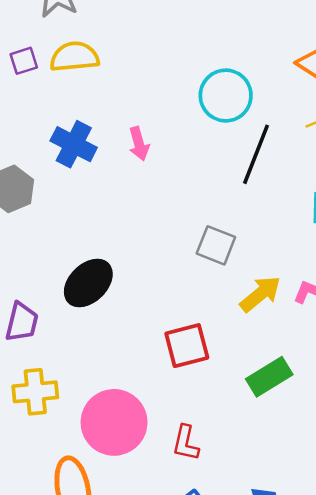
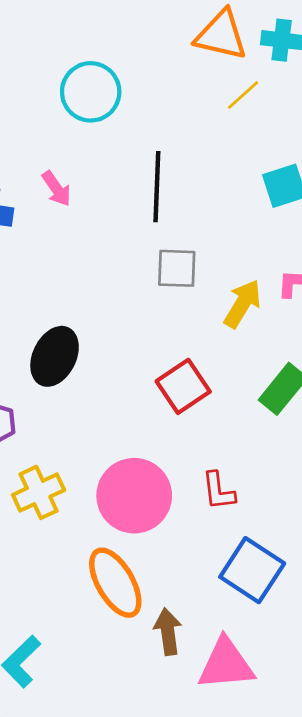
cyan circle: (226, 96) -> (91, 92), moved
black line: (256, 154) -> (157, 187), moved

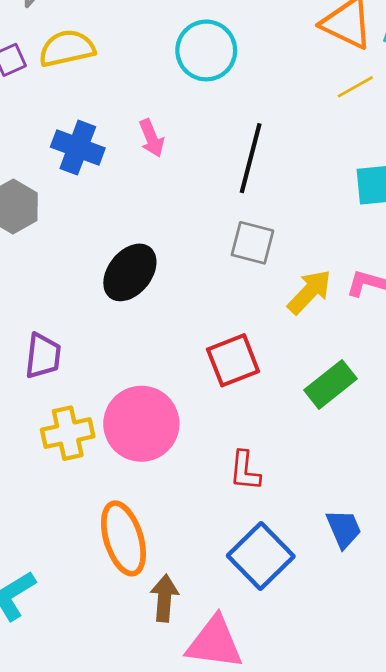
black ellipse: (55, 356) -> (130, 272), moved
pink circle: (134, 496) -> (141, 424), moved

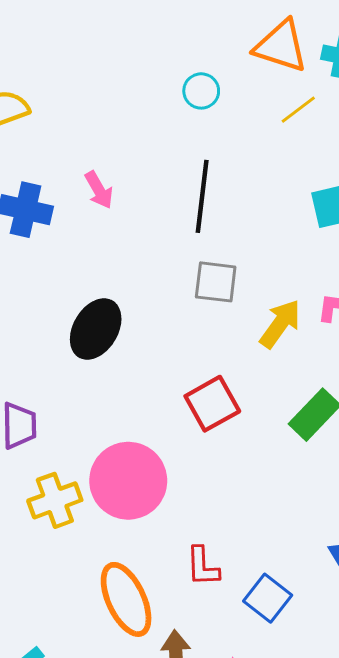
cyan circle: (206, 50) -> (201, 91), moved, size x0.6
red L-shape: (245, 471) -> (203, 566), moved
blue square: (261, 556) -> (268, 598), size x0.7

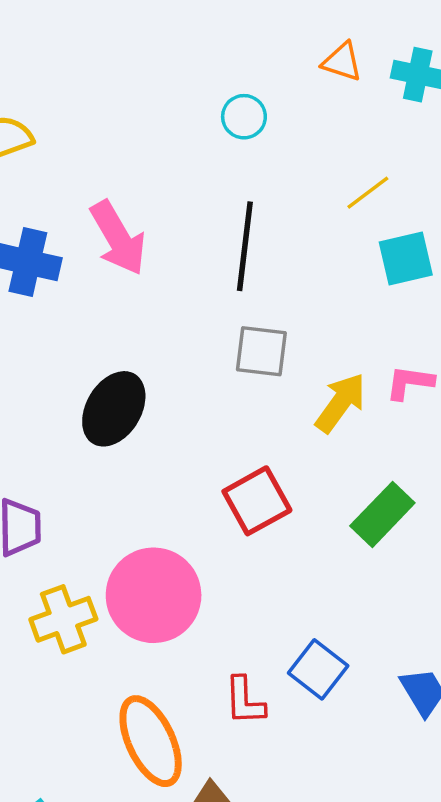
orange triangle: (281, 46) -> (342, 62), size x0.6
yellow line: (298, 110) -> (368, 193), moved
pink arrow: (99, 190) -> (118, 238), size x1.6
blue square: (268, 598) -> (318, 669), moved

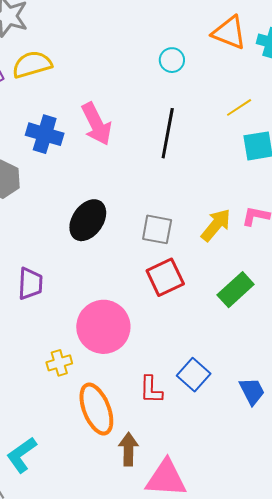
orange triangle: (342, 62) -> (229, 33), size x1.5
gray square: (261, 351) -> (157, 229), moved
yellow cross: (63, 619) -> (59, 363), moved, size x0.7

